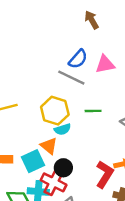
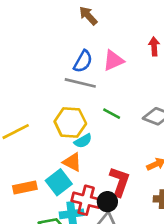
green line: (93, 111) -> (112, 114), turned 42
black circle: (63, 168) -> (107, 202), moved
red L-shape: (105, 174) -> (120, 182), moved

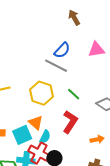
pink triangle: (113, 60) -> (96, 50), moved
cyan semicircle: (83, 141) -> (45, 137), moved, turned -48
red L-shape: (120, 182) -> (70, 122), moved

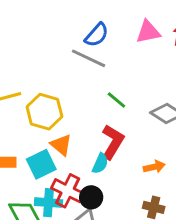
yellow hexagon: (42, 93) -> (44, 112), moved
cyan semicircle: (45, 137) -> (100, 163), moved

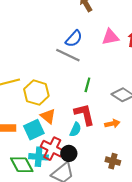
green line: (116, 100) -> (87, 85), turned 64
red L-shape: (113, 142) -> (84, 114), turned -45
orange arrow: (154, 167) -> (112, 124), moved

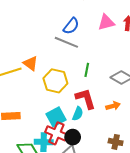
yellow hexagon: (36, 93) -> (55, 81), moved
orange triangle: (48, 116) -> (31, 63), moved
cyan square: (34, 130) -> (56, 117), moved

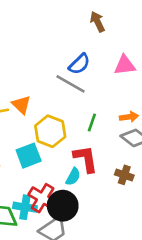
orange arrow: (113, 106) -> (129, 117), moved
cyan square: (56, 117) -> (29, 156), moved
black circle: (73, 137) -> (63, 206), size x1.5
brown cross: (116, 142) -> (124, 175), moved

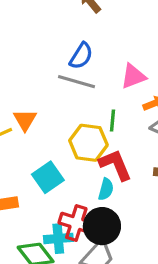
pink triangle: (125, 65) -> (133, 76), moved
orange triangle: (21, 105) -> (25, 120), turned 30
yellow hexagon: (50, 131) -> (88, 143), moved

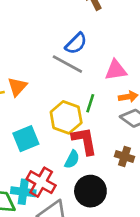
black circle: (102, 226) -> (90, 191), moved

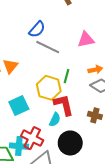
blue semicircle: (76, 43) -> (37, 29), moved
pink triangle: (116, 70) -> (86, 40), moved

